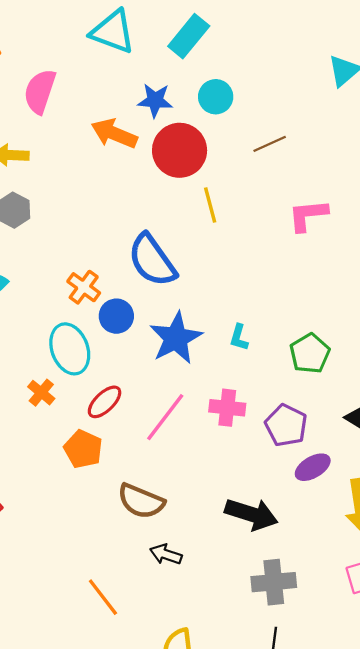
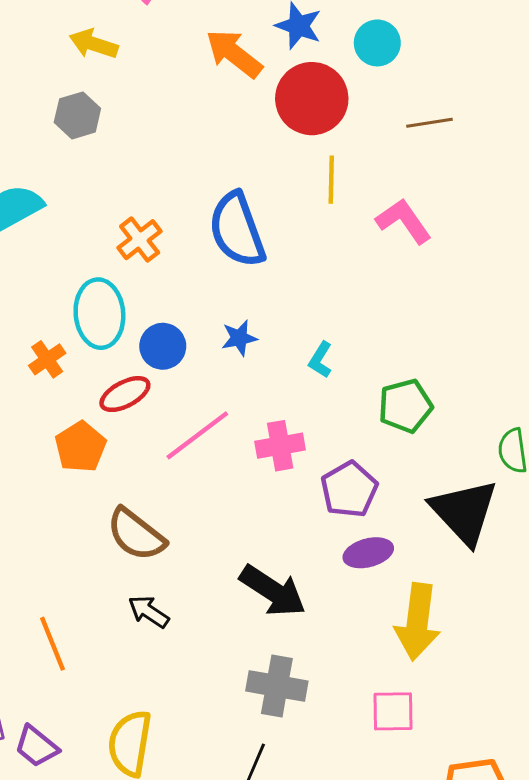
pink L-shape: (308, 215) -> (404, 221), moved, turned 45
blue circle: (116, 316) -> (163, 346), moved
blue star: (176, 338) -> (239, 338), size x0.5
pink cross: (227, 408) -> (280, 446), turned -32

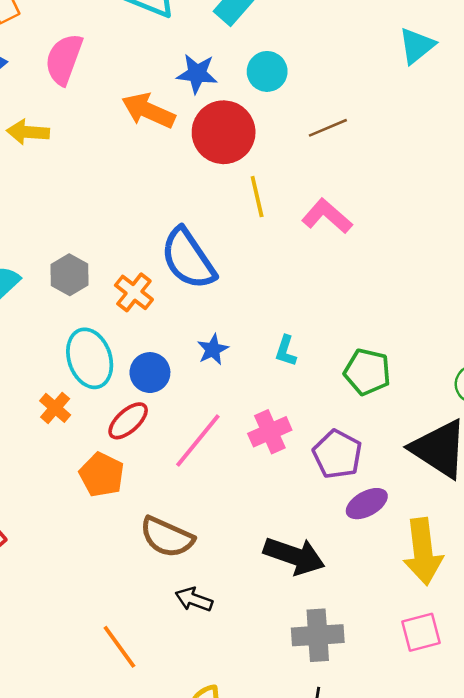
gray hexagon: (77, 115) -> (69, 275), moved
orange cross: (140, 240) -> (134, 292), moved
green pentagon: (405, 406) -> (367, 372), turned -30

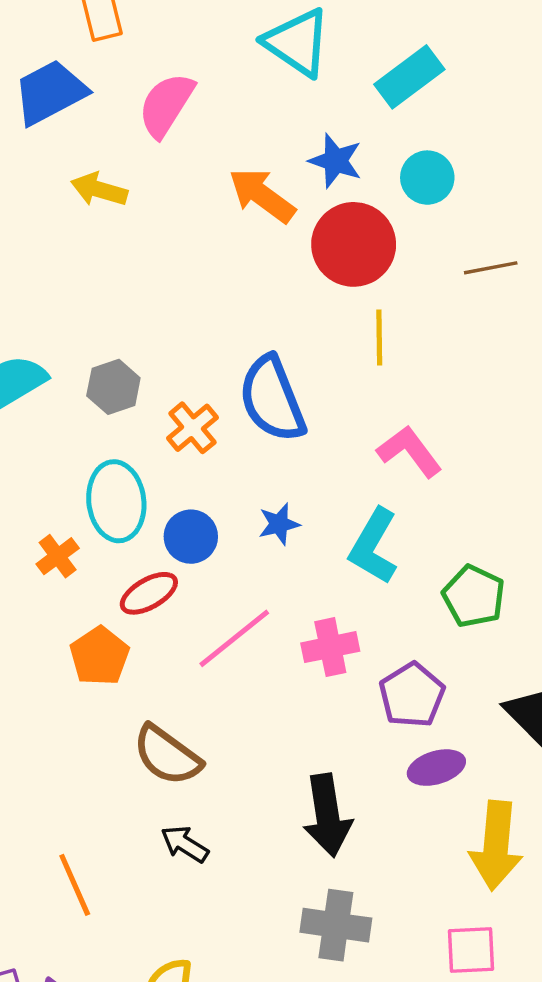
pink L-shape: (327, 216) -> (409, 451), moved
cyan L-shape: (286, 351) -> (374, 546), size x1.8
black arrow: (294, 556) -> (327, 815), turned 50

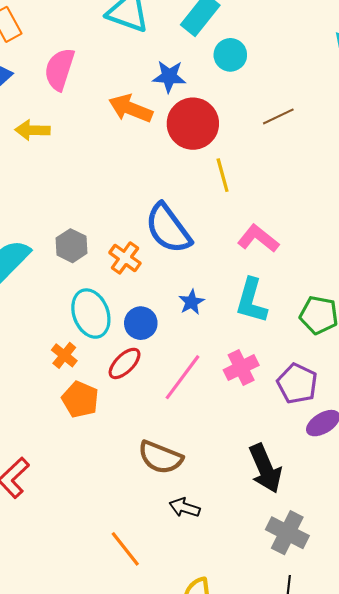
cyan circle: (427, 178) -> (230, 55), moved
orange pentagon: (100, 656) -> (80, 399), moved
gray cross: (336, 925) -> (287, 533), turned 33

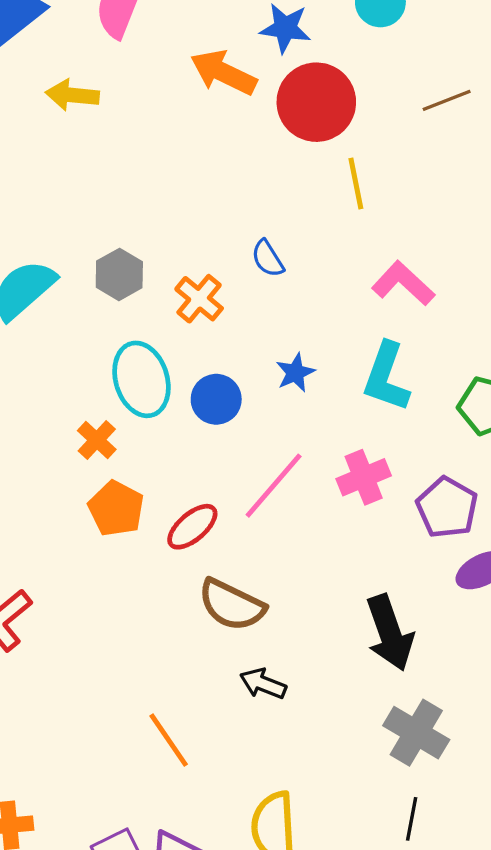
blue semicircle: (168, 228) -> (268, 259), size x0.5
red ellipse: (125, 363) -> (192, 527), moved

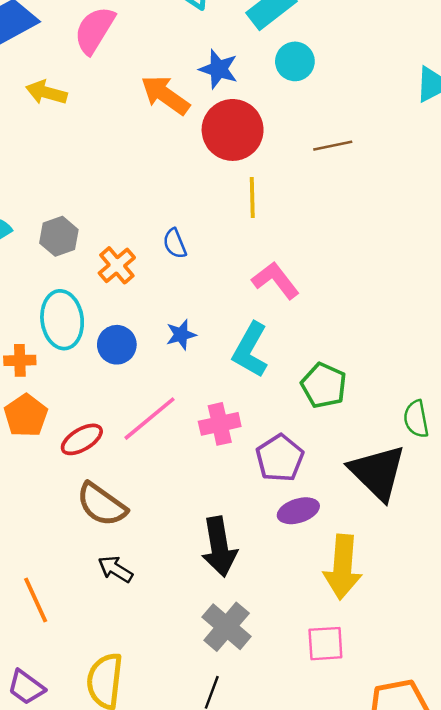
orange cross: (97, 440) -> (20, 360), turned 36

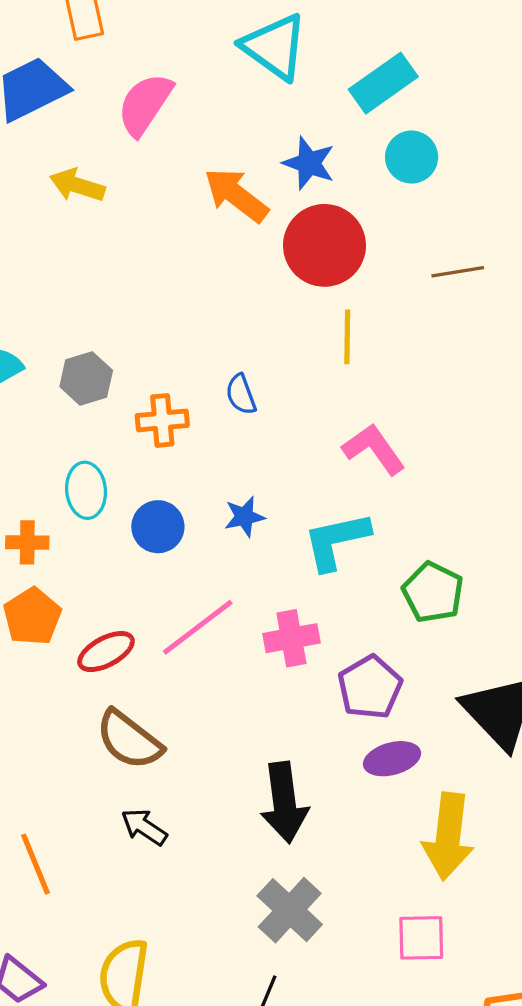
orange cross: (117, 265) -> (162, 420), turned 33
cyan ellipse: (62, 320) -> (86, 490), size x0.7
cyan L-shape: (250, 350) -> (336, 541), turned 46

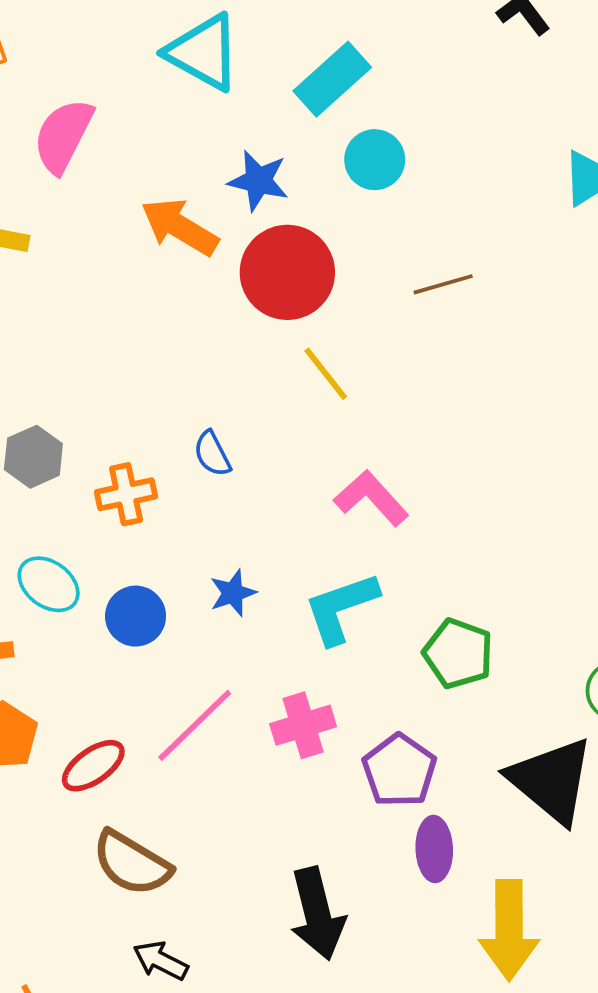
yellow line: (347, 337) -> (326, 374), turned -32
cyan ellipse: (86, 490) -> (49, 584), turned -42
purple ellipse: (392, 759) -> (434, 849), turned -70

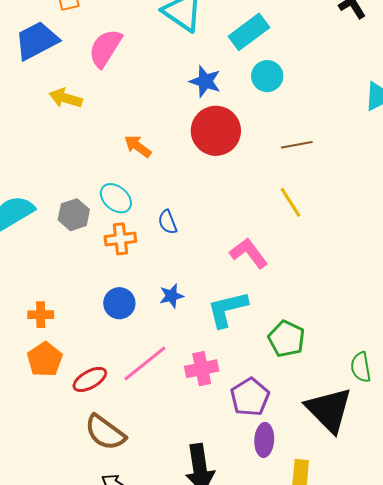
orange arrow: (180, 227) -> (138, 146), moved, size x0.7
yellow line: (326, 374) -> (290, 202), moved
cyan ellipse: (49, 584) -> (116, 198), moved

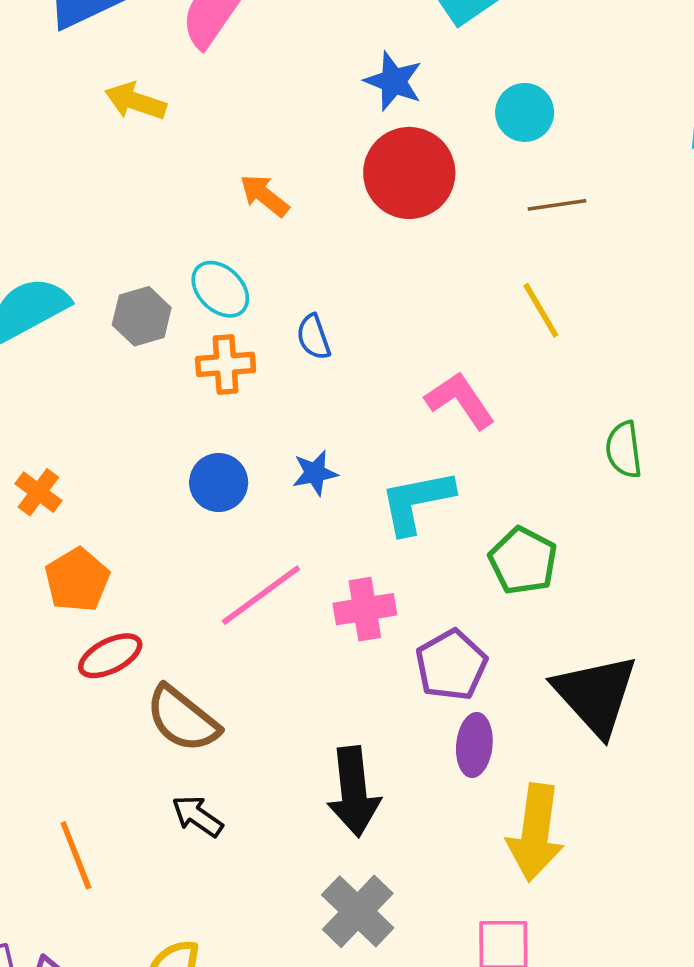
cyan circle: (267, 76) -> (525, 112), moved
orange cross: (41, 315) -> (38, 492), moved, turned 35
green semicircle: (361, 367) -> (624, 450), moved
red ellipse: (90, 379) -> (110, 656), moved

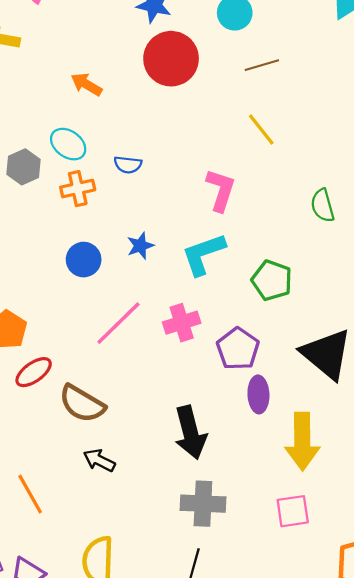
blue semicircle: (313, 337) -> (128, 165), turned -56
pink L-shape: (460, 400) -> (221, 190), turned 60
gray cross: (358, 911) -> (203, 504), turned -33

